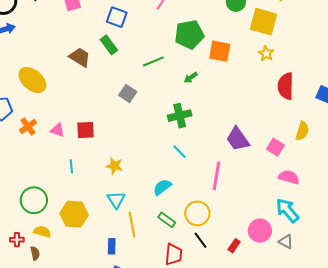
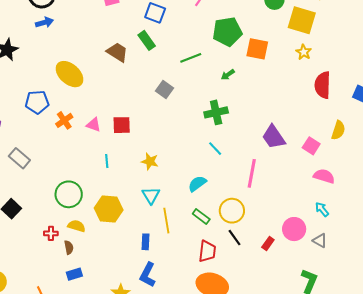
cyan arrow: (287, 210) -> (322, 209), size x0.6

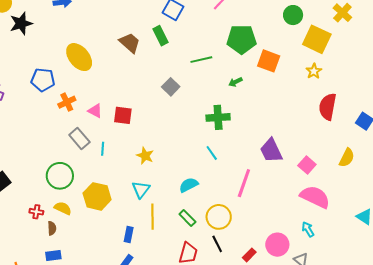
yellow semicircle: (338, 130) -> (347, 158), moved
gray rectangle: (19, 158) -> (79, 138), moved
pink semicircle: (324, 176) -> (315, 197), size x1.4

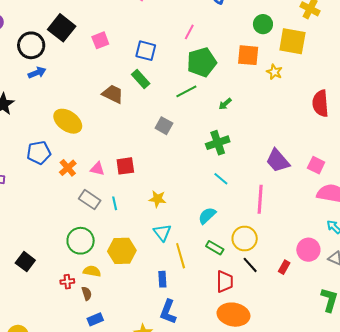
green pentagon: (242, 39) -> (202, 62), moved
orange square: (269, 61) -> (248, 55), moved
yellow star: (314, 71) -> (274, 72), moved

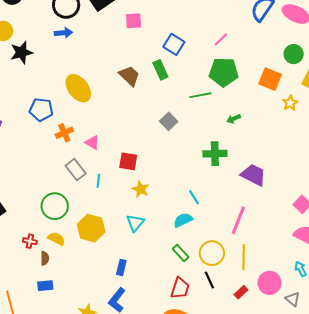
purple trapezoid: (278, 161) -> (253, 175), moved, turned 140
red square: (125, 166) -> (128, 161), moved
cyan line: (221, 179) -> (194, 197), moved
yellow line: (181, 256) -> (244, 257), moved

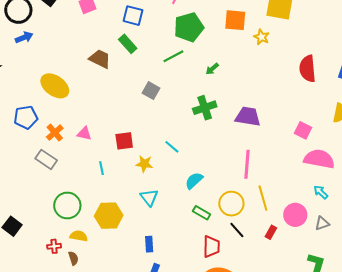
gray rectangle: (76, 170) -> (46, 159), moved
cyan line: (194, 197) -> (172, 147), moved
gray triangle: (293, 299) -> (322, 223), turned -42

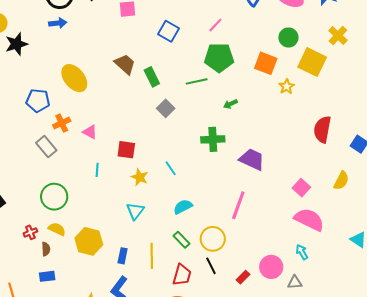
green rectangle: (128, 44) -> (152, 77), moved
yellow line: (263, 198) -> (152, 256), moved
yellow hexagon: (109, 216) -> (89, 241), moved
red cross: (54, 246) -> (30, 232), turned -32

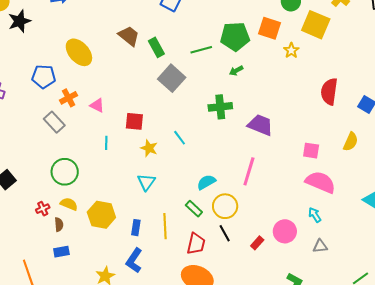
green pentagon: (219, 58) -> (235, 36), moved
gray square: (166, 108) -> (172, 78), size x1.5
pink square: (301, 188) -> (311, 151), turned -30
cyan semicircle: (183, 207) -> (206, 182), moved
gray triangle: (295, 282) -> (320, 246), moved

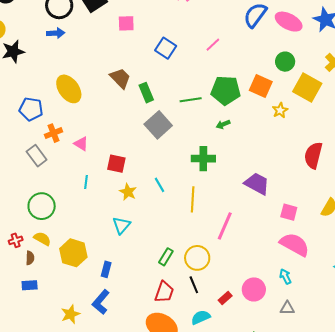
purple trapezoid: (260, 125) -> (257, 184), moved
cyan semicircle: (206, 182) -> (201, 317), moved
green rectangle: (194, 209) -> (166, 257), turned 72
yellow line: (165, 226) -> (193, 199), moved

